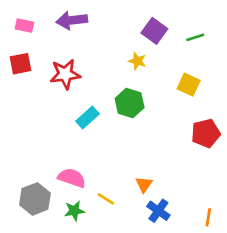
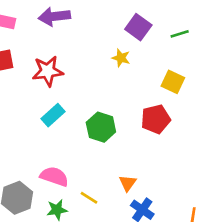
green hexagon: (130, 103) -> (101, 127), moved
cyan rectangle: (87, 117) -> (53, 115), moved
red pentagon: (206, 133) -> (156, 119), moved

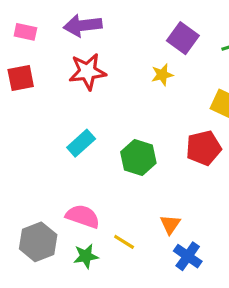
yellow star: (121, 58) -> (162, 75), turned -30
red star: (48, 71) -> (87, 72), moved

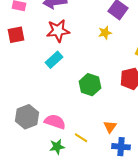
cyan rectangle: (81, 143) -> (54, 60), moved
gray hexagon: (38, 242) -> (27, 117), moved
blue cross: (188, 256) -> (121, 147), turned -30

